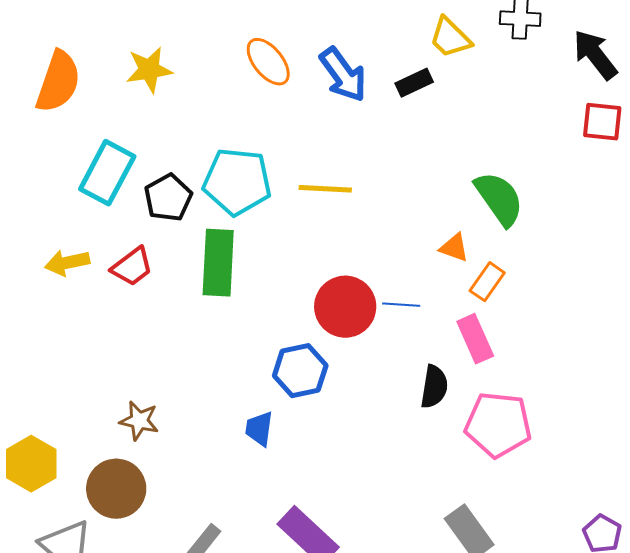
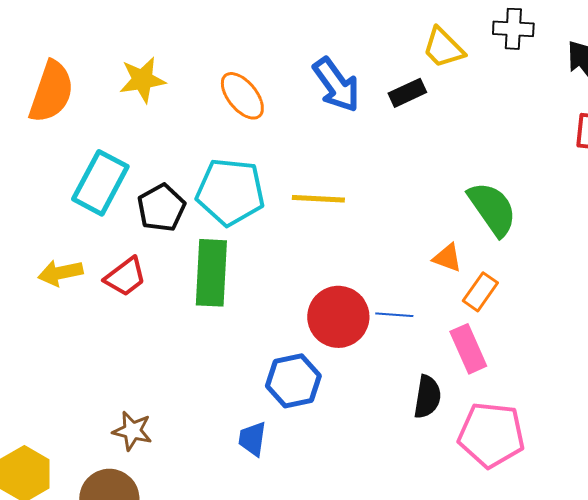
orange ellipse: (268, 62) -> (242, 96), moved

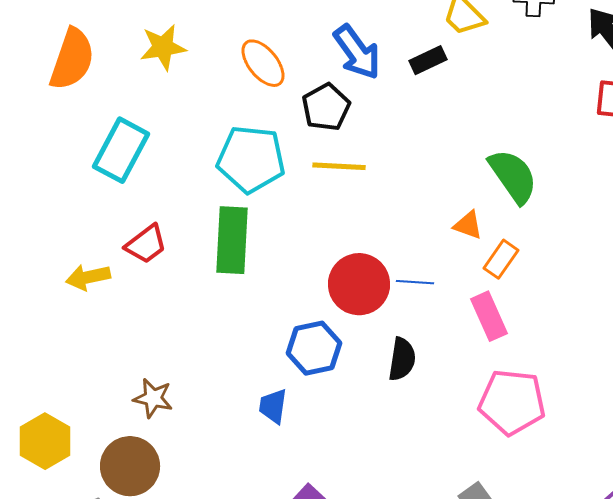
black pentagon: (161, 208) -> (326, 107), moved
yellow arrow: (60, 273) -> (88, 277), moved
black semicircle: (427, 397) -> (402, 359), moved

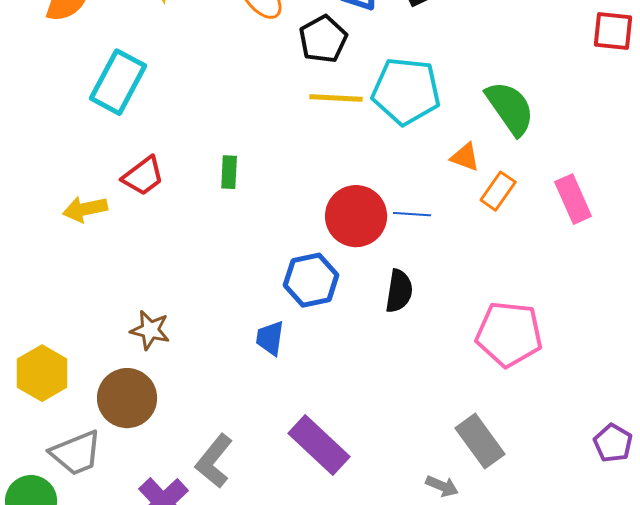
cyan pentagon: (251, 159) -> (406, 91), moved
green rectangle: (232, 240) -> (229, 172), size x0.5
pink rectangle: (489, 316) -> (573, 199), moved

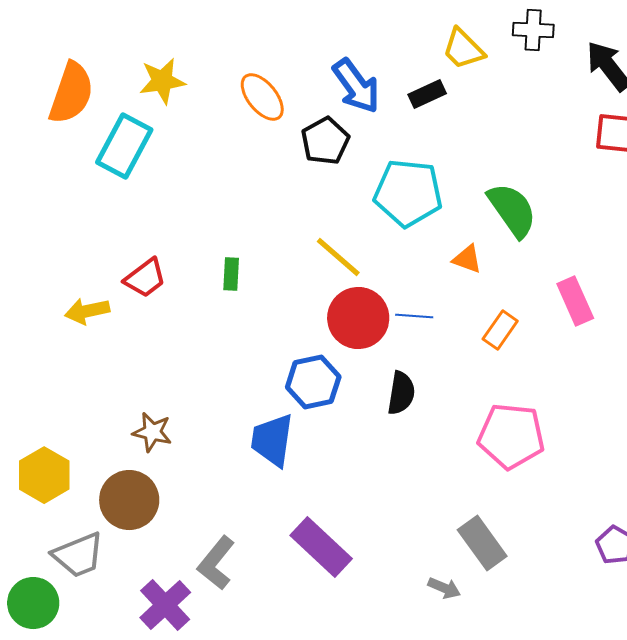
cyan rectangle: (118, 82) -> (124, 146), moved
yellow line: (336, 98) -> (338, 257), moved, turned 38
orange rectangle: (498, 191) -> (500, 330), moved
blue trapezoid: (270, 338) -> (272, 440), size x1.5

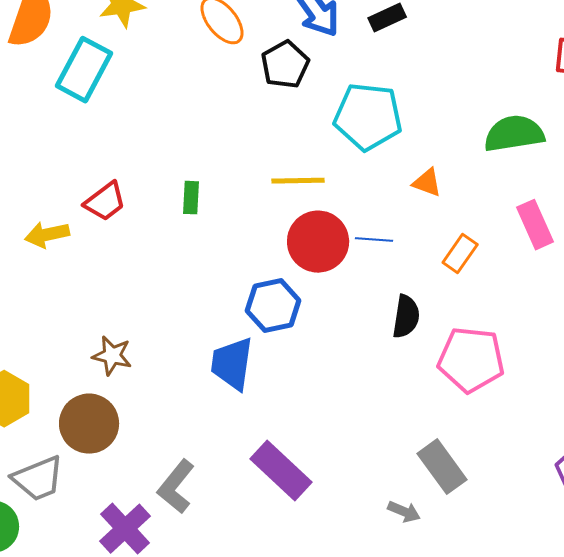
green semicircle: (512, 210) -> (514, 134), moved, turned -64
yellow line: (338, 257) -> (298, 181), turned -42
black semicircle: (401, 393) -> (406, 317), moved

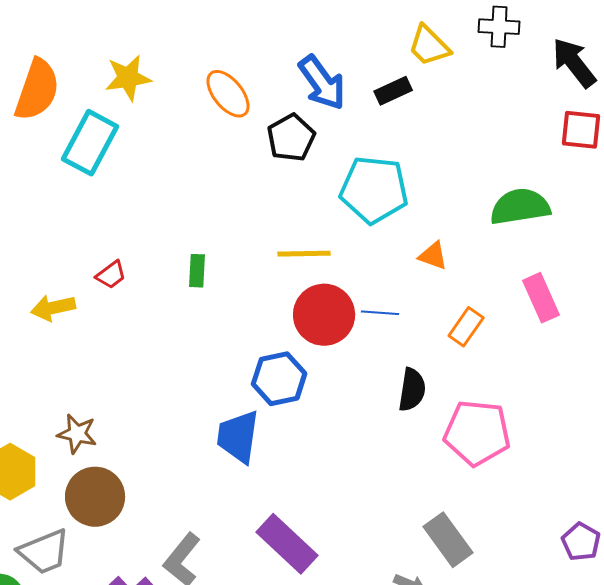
red trapezoid: (105, 202) -> (111, 275), size x0.7
brown star: (112, 356) -> (77, 434), moved

